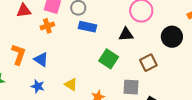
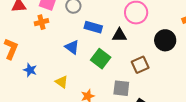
blue rectangle: (87, 27) -> (93, 27), moved
blue triangle: (41, 60) -> (72, 47), moved
blue star: (38, 86) -> (30, 70), moved

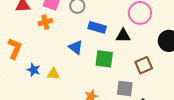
green square: (101, 59) -> (104, 59), turned -30
yellow triangle: (62, 82) -> (53, 74), moved, turned -32

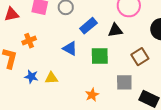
orange cross: (45, 22) -> (29, 41), moved
blue rectangle: (97, 27) -> (88, 26), turned -48

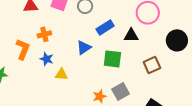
blue triangle: (70, 48) -> (84, 47), turned 49
blue star: (31, 77) -> (47, 59), moved
gray square: (124, 82) -> (121, 92), moved, turned -36

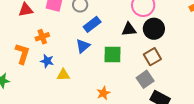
blue rectangle: (105, 27) -> (92, 24), moved
black circle: (177, 40) -> (154, 29), moved
gray square: (121, 92) -> (145, 79), moved

